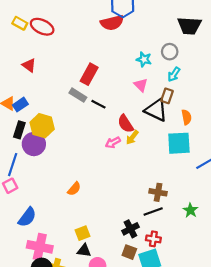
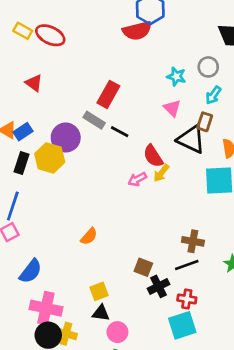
purple circle: (34, 144) -> (66, 138), moved
brown square: (129, 252) -> (143, 267), moved

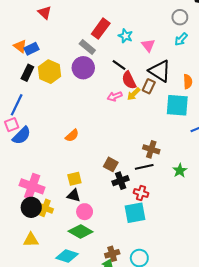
cyan star: (176, 76) -> (126, 36), moved
brown rectangle: (205, 122) -> (149, 86), moved
black line: (120, 132) -> (119, 65), moved
purple circle: (66, 138) -> (83, 68), moved
blue semicircle: (31, 271) -> (22, 136), moved

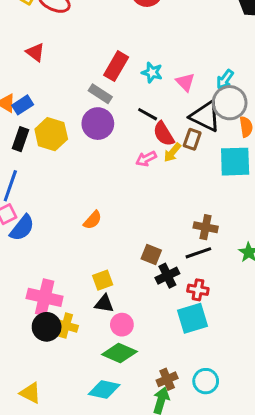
gray circle: (180, 17) -> (230, 103), moved, size x1.5
cyan arrow: (181, 39) -> (225, 79), moved
yellow triangle: (31, 240) -> (30, 393), moved, turned 35

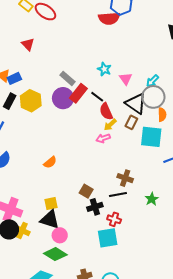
red rectangle: (116, 66) -> (78, 93), moved
brown rectangle: (192, 139) -> (131, 122), moved
pink arrow: (146, 159) -> (103, 138), moved
black triangle: (104, 304) -> (50, 219), size x1.5

